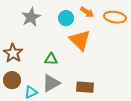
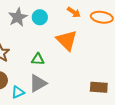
cyan circle: (66, 18) -> (40, 17), moved
brown rectangle: (85, 87) -> (99, 87), moved

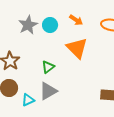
orange arrow: (74, 12) -> (76, 20), moved
green triangle: (38, 59) -> (48, 67), turned -40

